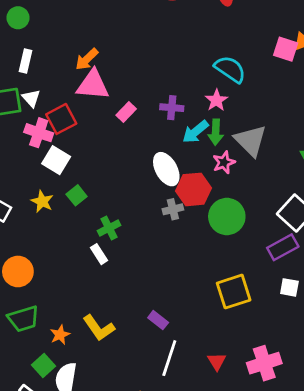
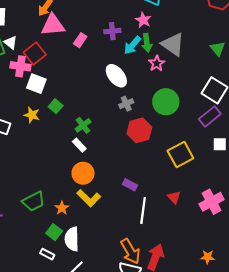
red hexagon: (193, 189) -> (139, 130), moved
orange circle: (18, 271) -> (83, 173), moved
red triangle: (217, 361) -> (174, 197), moved

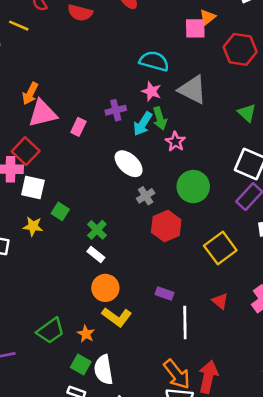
gray triangle: (173, 44) -> (193, 90), moved

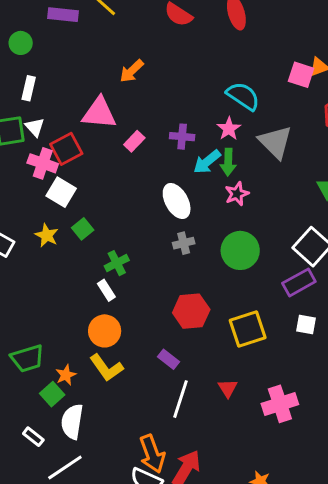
orange arrow: (30, 94) -> (132, 71), moved
red hexagon: (166, 226) -> (191, 311), moved
green square: (81, 364) -> (52, 394), moved

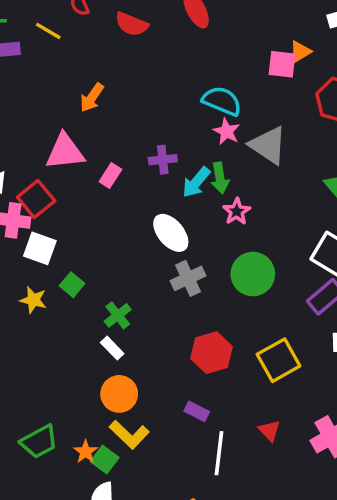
pink star: (229, 129) -> (227, 131), moved
gray cross: (184, 243) -> (188, 278), size x1.4
green square: (52, 394) -> (105, 459), moved

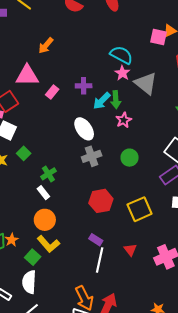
green circle: (253, 274) -> (130, 158), size x0.7
purple rectangle: (197, 411) -> (96, 240), moved
orange star: (86, 452) -> (12, 240), moved

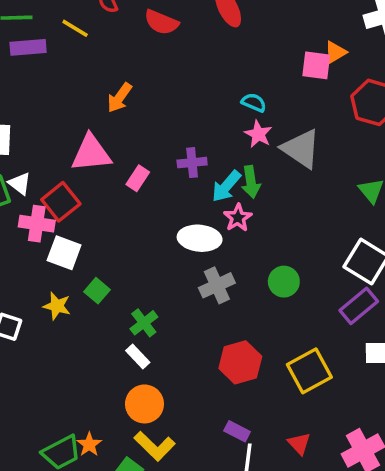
cyan semicircle: (121, 55) -> (254, 102), size x0.6
pink star: (124, 120) -> (238, 218), moved
white ellipse: (84, 129) -> (200, 238), turned -45

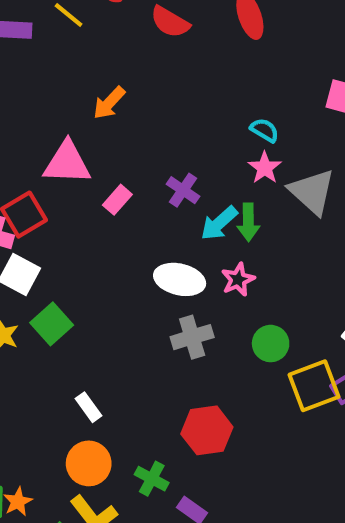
purple cross: (192, 163) -> (183, 190), turned 32
pink star: (238, 218) -> (238, 280), moved
green square: (97, 291) -> (52, 324), size x1.4
green cross: (144, 323) -> (152, 479), moved, turned -32
yellow square: (309, 371) -> (314, 386), moved

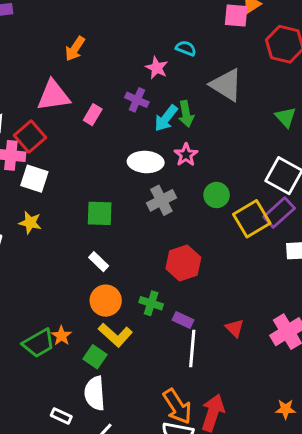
pink star: (265, 168) -> (157, 68), moved
green square: (52, 324) -> (100, 213), moved, turned -36

